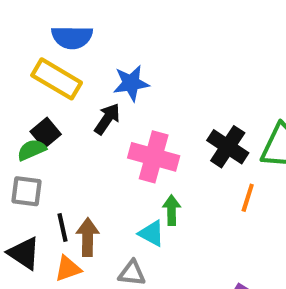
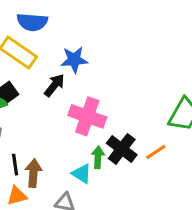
black cross: (228, 147) -> (122, 149), moved
orange line: (248, 198) -> (156, 152), turned 35

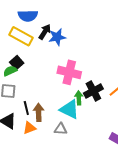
black arrow: (54, 85) -> (45, 32), moved
black cross: (122, 149) -> (93, 91), turned 30
cyan triangle: (82, 174) -> (69, 109), size x1.5

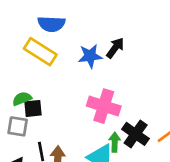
black arrow: (45, 32) -> (115, 48), moved
black square: (17, 63) -> (33, 108), moved, turned 32
black cross: (93, 91) -> (136, 134), turned -30

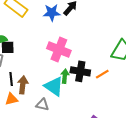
black cross: (136, 134) -> (80, 71), turned -30

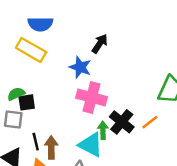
blue star: (52, 13) -> (80, 67), moved, turned 30
black cross: (80, 71) -> (122, 122), turned 36

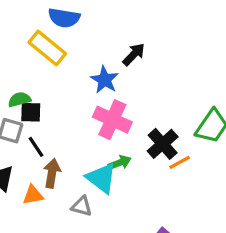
black cross: (122, 122) -> (163, 144), moved
green arrow: (103, 130) -> (120, 163), turned 60
black line: (36, 142) -> (36, 147), moved, turned -30

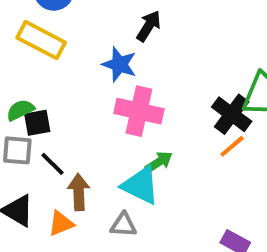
black cross: (163, 144) -> (232, 114), moved

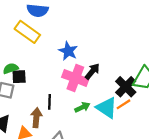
black arrow: (149, 26) -> (92, 71), moved
black line: (52, 164) -> (50, 102), moved, turned 40
cyan triangle: (140, 185) -> (107, 108), moved

